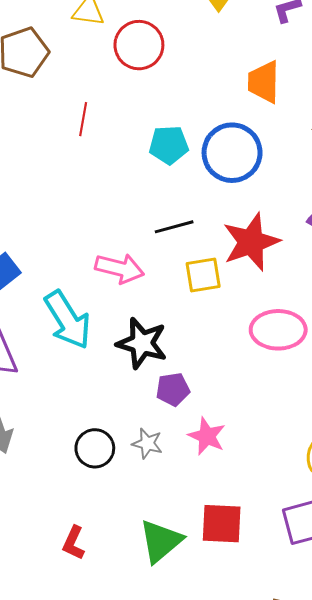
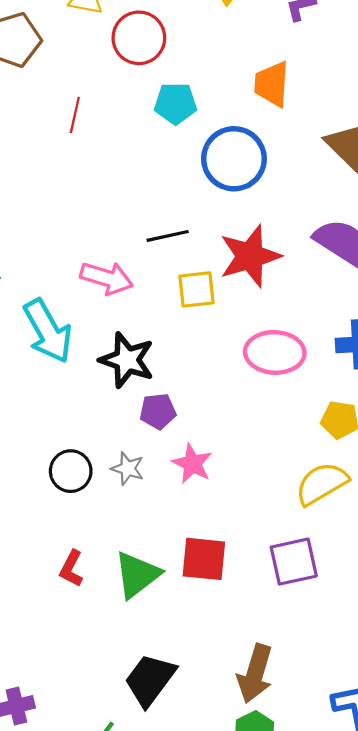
cyan pentagon: (169, 145) -> (175, 103), moved
red L-shape: (74, 543) -> (71, 569), moved

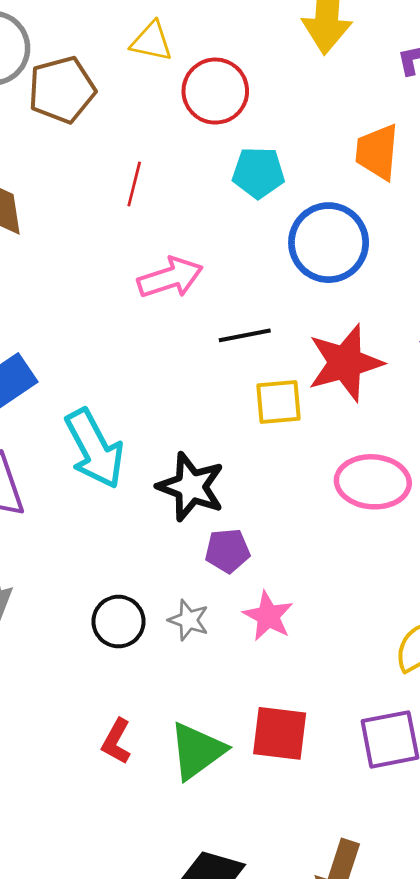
pink arrow: (107, 278) -> (170, 278), moved, turned -36

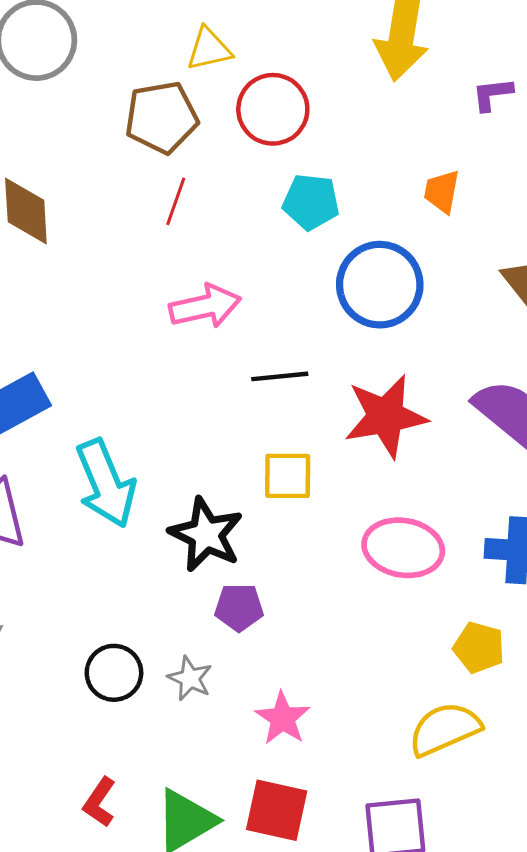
yellow triangle: (152, 41) -> (209, 49), turned -30
brown pentagon: (62, 90) -> (162, 117), moved
orange trapezoid: (377, 152) -> (442, 192), size x0.7
yellow square: (279, 402) -> (288, 476), moved
pink star: (268, 616) -> (283, 718), moved

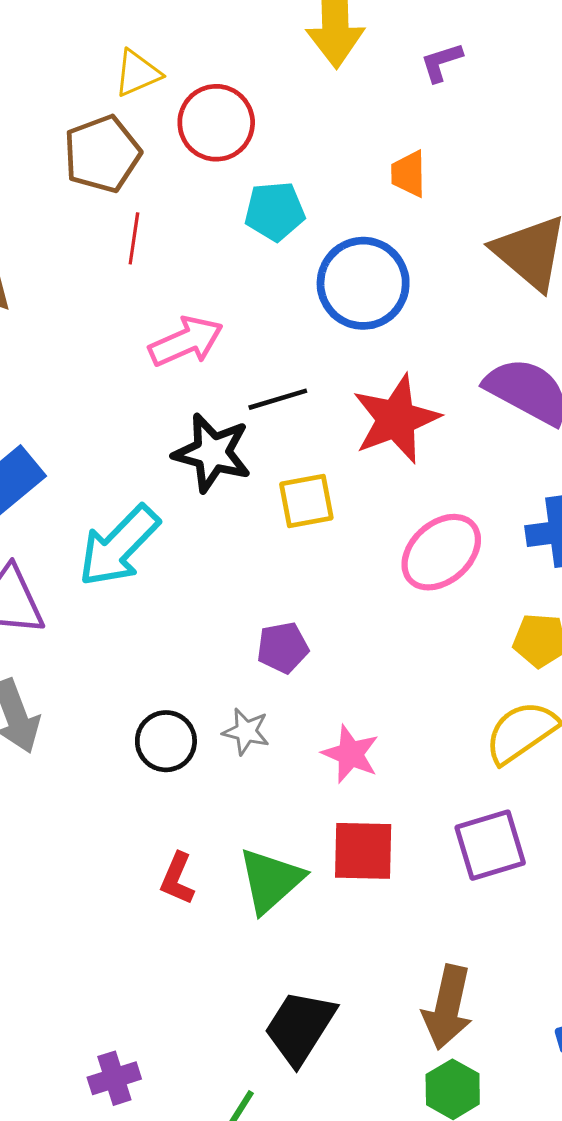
cyan arrow: (106, 484) -> (119, 546), turned 78
black star: (206, 534) -> (212, 453), moved
pink ellipse: (403, 548) -> (441, 552), turned -40

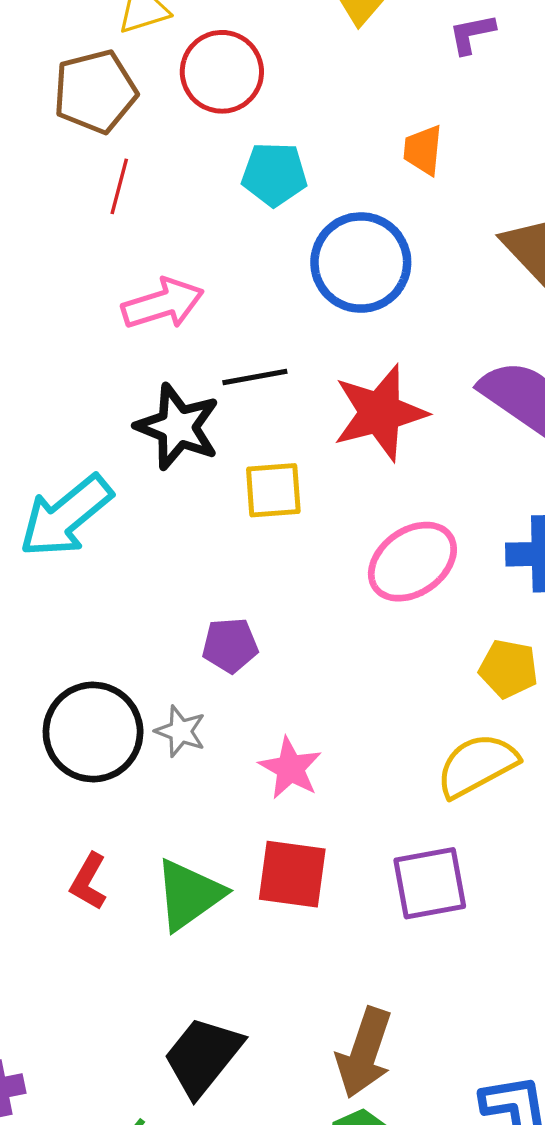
black circle: (166, 741) -> (93, 732), size x1.5

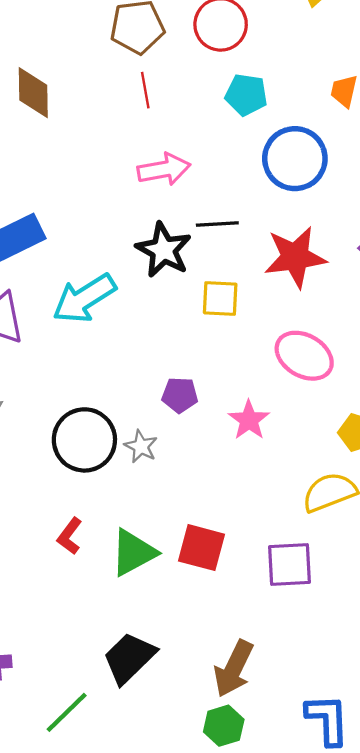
red line: (119, 186) -> (145, 90), turned -32
pink ellipse: (412, 562) -> (304, 356), turned 58
pink star: (290, 768) -> (249, 420), moved

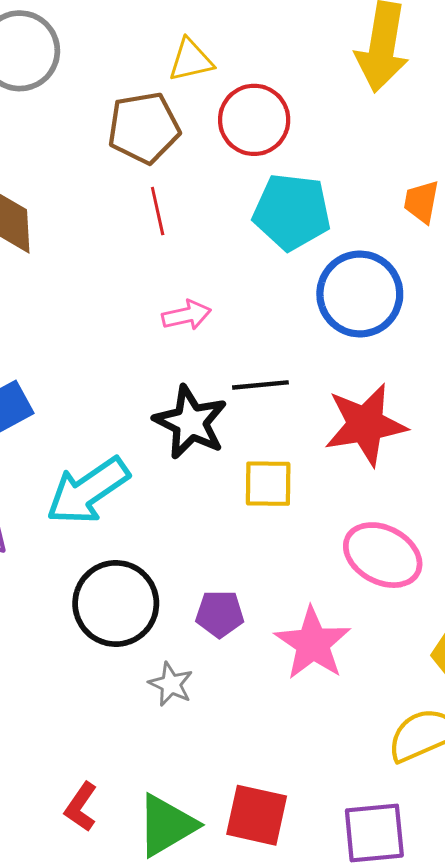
cyan pentagon: (246, 95) -> (292, 212), size x1.4
pink arrow: (164, 169) -> (187, 315), size x0.7
pink star: (249, 420) -> (313, 643), size x1.4
black circle: (84, 440) -> (116, 603), moved

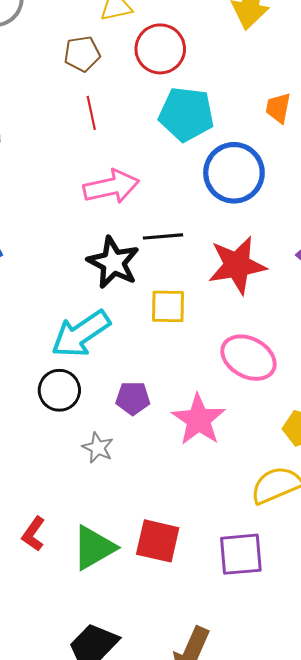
brown pentagon: (144, 128) -> (82, 54), size x0.7
pink arrow: (187, 315) -> (111, 187), size x1.6
cyan arrow: (88, 491) -> (81, 334), moved
black circle: (116, 603) -> (59, 390), size x0.7

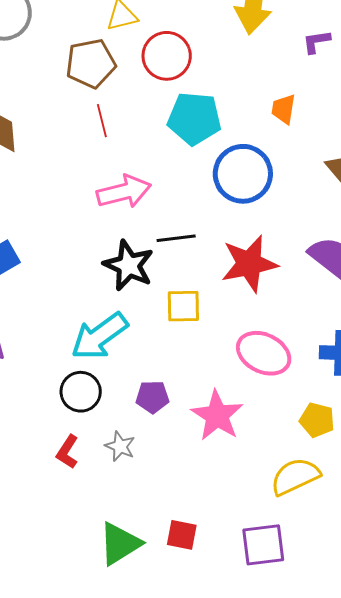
brown pentagon: (82, 54) -> (91, 63), size x1.4
red L-shape: (33, 534) -> (67, 452), moved
red square: (158, 541) -> (182, 535), size x0.7

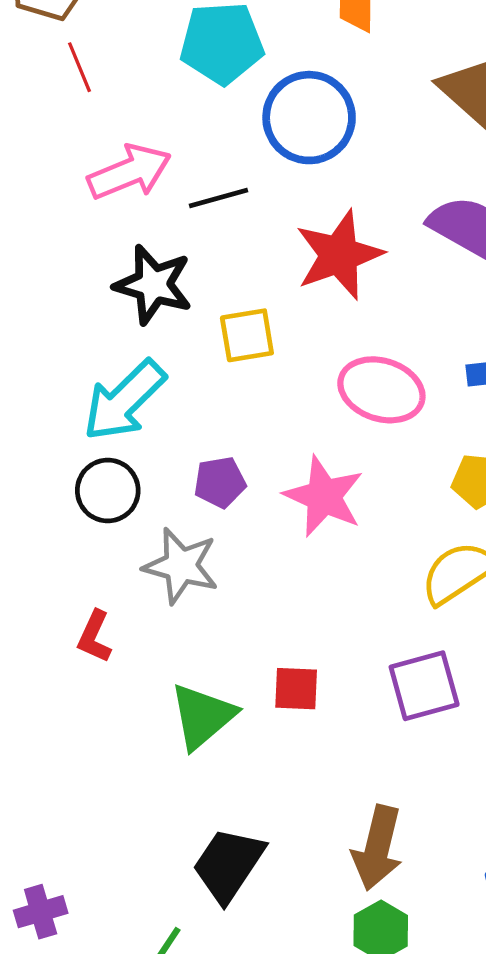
black line: (176, 238) -> (218, 198), moved
gray star: (120, 446) -> (181, 566), size x1.6
red L-shape: (67, 452) -> (95, 637), moved

